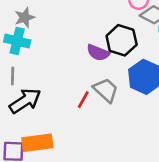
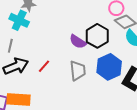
gray trapezoid: (106, 90) -> (78, 71), turned 30
red line: (83, 100) -> (44, 66), moved

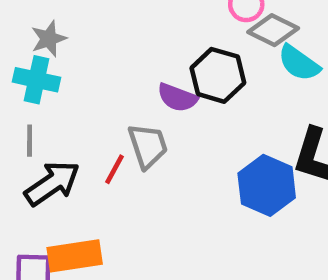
blue hexagon: (109, 67) -> (267, 185), moved
gray trapezoid: (78, 71) -> (148, 146), moved

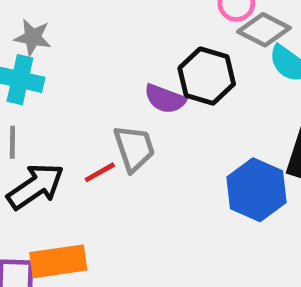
gray star: (49, 39) -> (33, 37), turned 30
red line: (115, 169) -> (100, 172), turned 32

